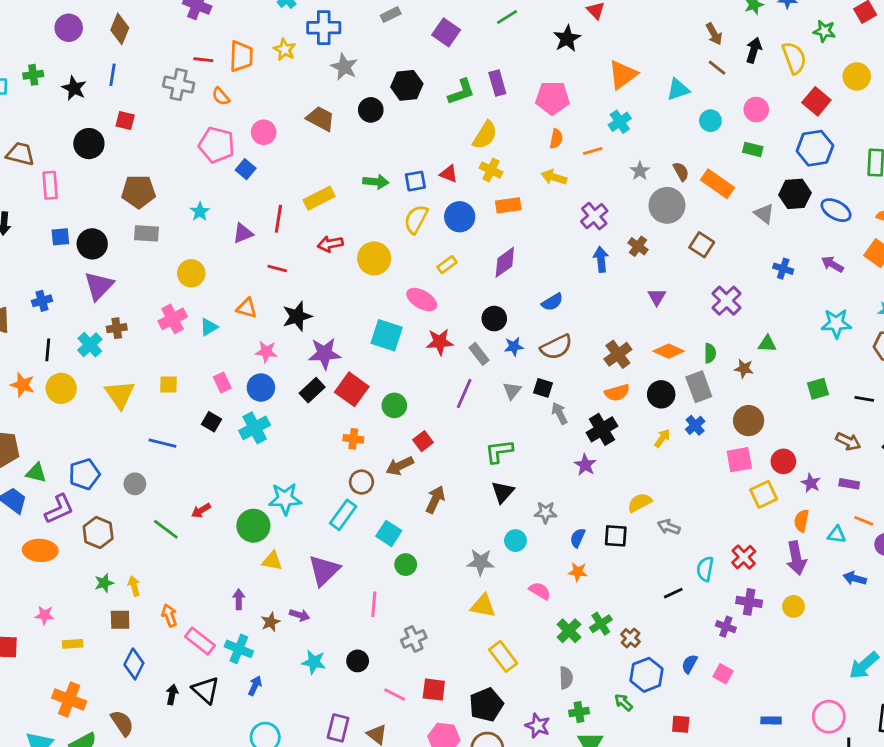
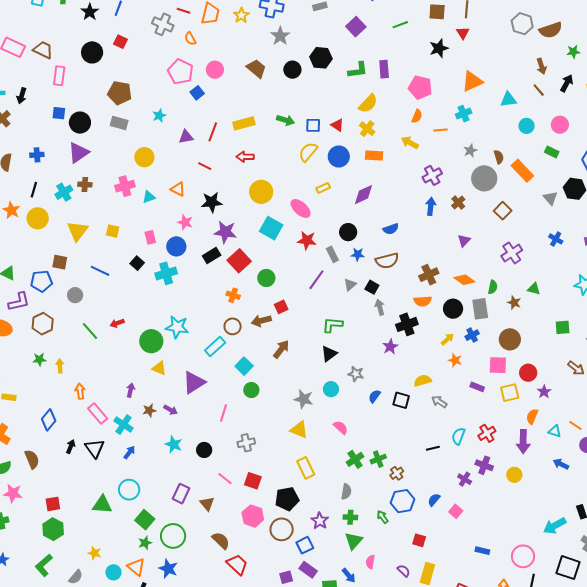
yellow circle: (374, 258) -> (261, 192), moved
purple rectangle: (849, 484) -> (477, 387), moved
orange star: (578, 572) -> (455, 360), moved
brown square: (120, 620) -> (60, 262), moved

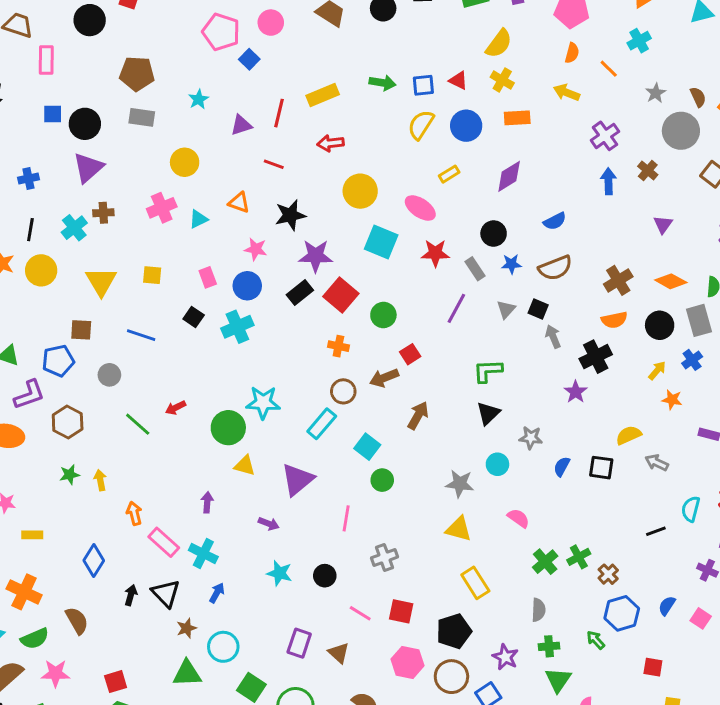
orange line: (440, 130) -> (609, 69), turned 56
brown star: (149, 410) -> (187, 628), moved

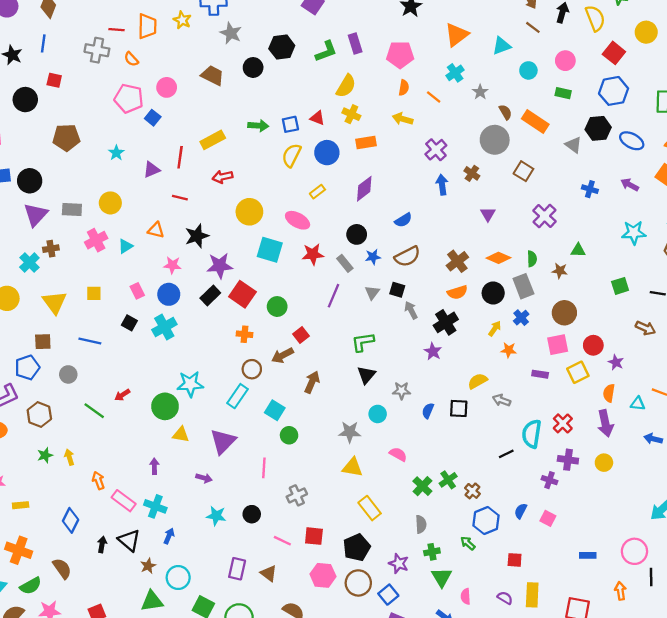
gray star: (656, 93) -> (480, 92), moved
gray rectangle: (142, 117) -> (72, 209), moved
cyan semicircle: (691, 509) -> (532, 434), size x1.4

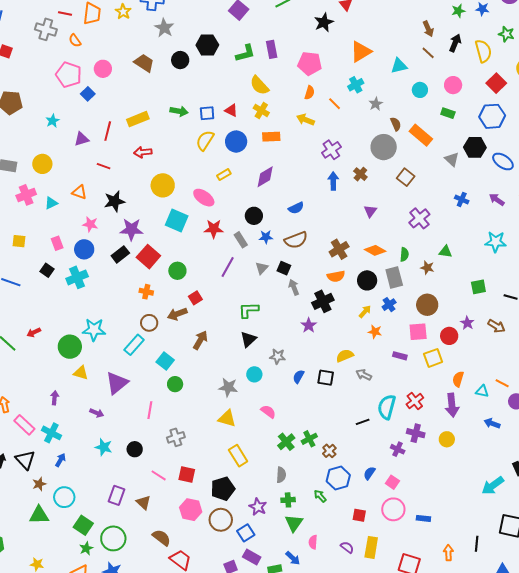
yellow semicircle: (346, 86) -> (259, 85), turned 100
purple star: (616, 362) -> (467, 323), moved
pink circle: (634, 551) -> (393, 509), moved

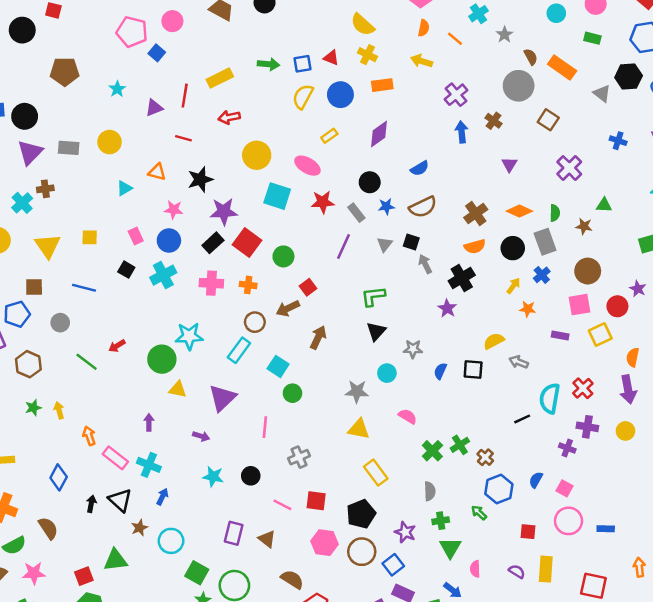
pink cross: (26, 195) -> (211, 283), moved, turned 30
green triangle: (39, 515) -> (115, 560), moved

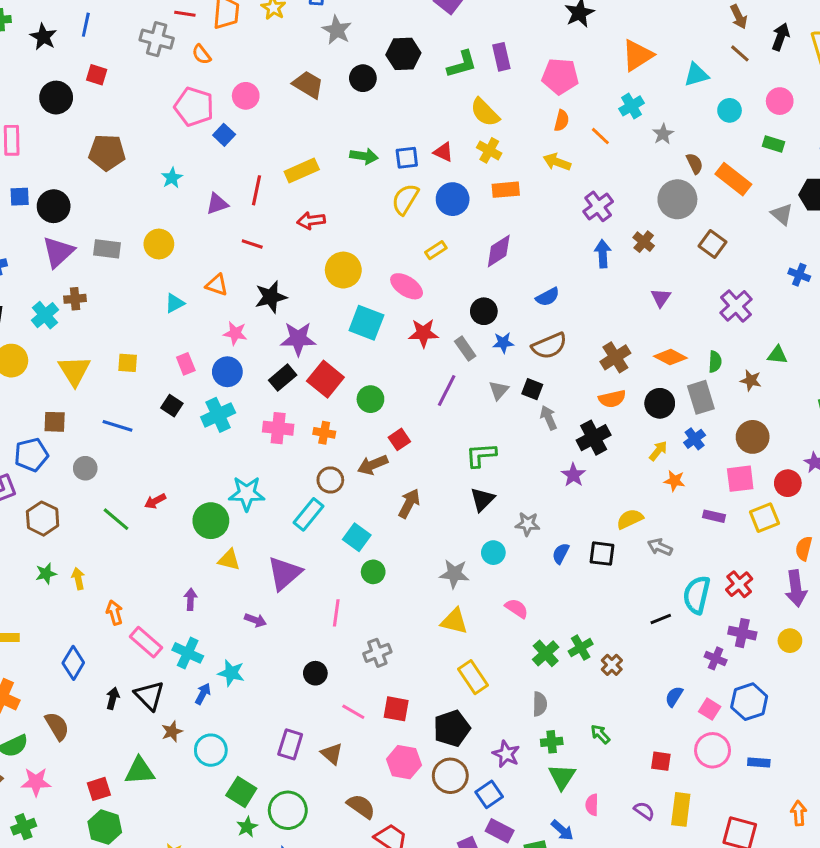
cyan star: (213, 477) -> (231, 673), moved
blue hexagon: (499, 489) -> (749, 702), moved

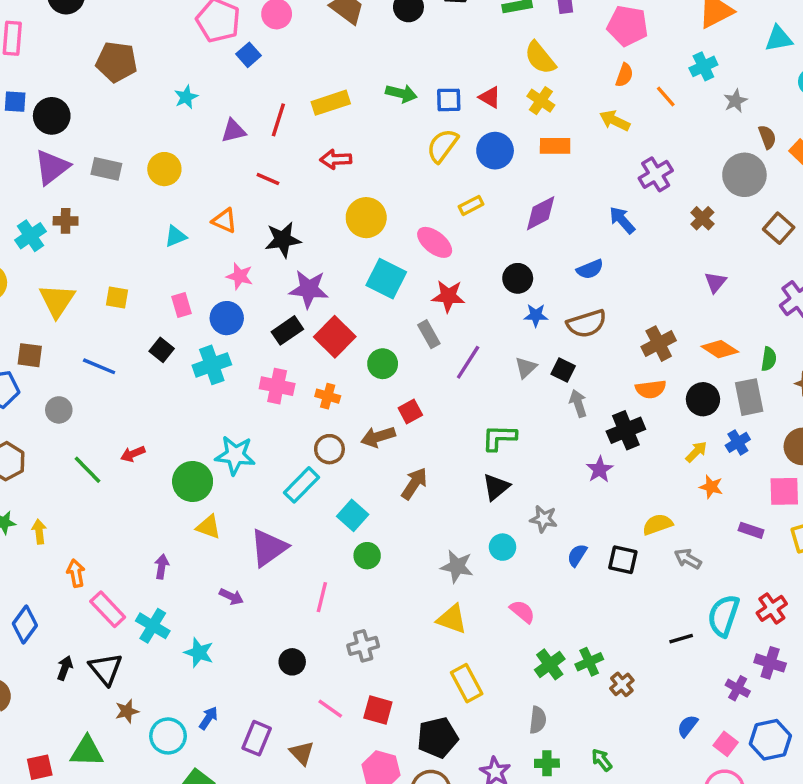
blue arrow: (603, 254) -> (622, 220), moved, turned -44
gray rectangle: (465, 349) -> (429, 334), moved
blue arrow: (203, 694) -> (208, 718), moved

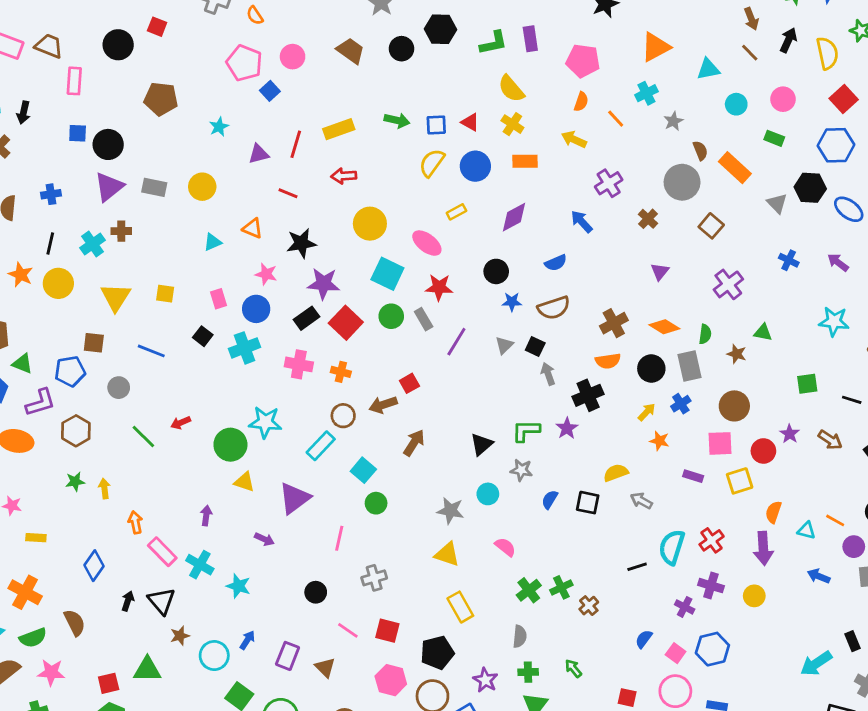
green circle: (383, 364) -> (391, 316), moved
green L-shape: (499, 438) -> (526, 431), moved

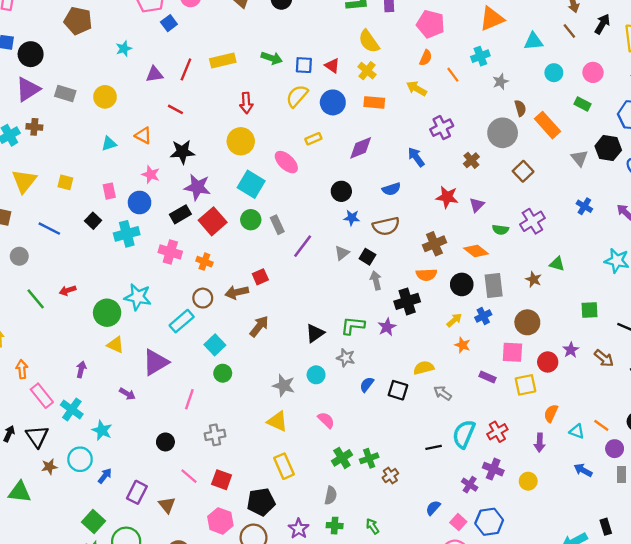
red arrow: (344, 176) -> (246, 103), moved, turned -96
red star: (439, 287) -> (447, 197), moved
green semicircle: (705, 334) -> (500, 230), moved, turned 84
purple arrow: (763, 548) -> (540, 443), size x0.7
cyan circle: (214, 656) -> (80, 459), moved

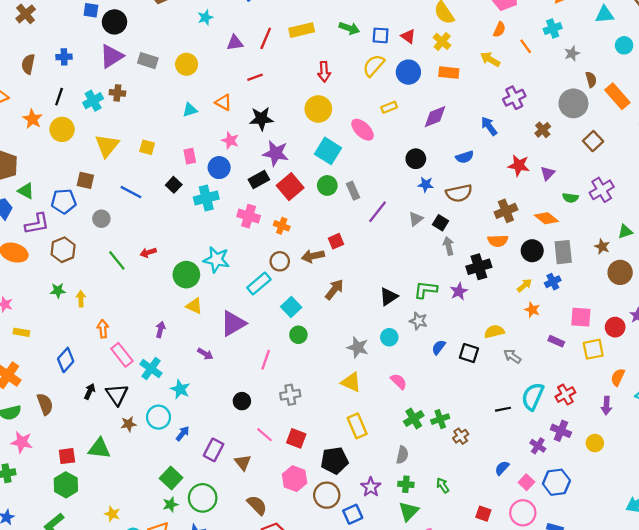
red line: (175, 109) -> (255, 77), turned -49
green triangle: (557, 264) -> (625, 232), turned -35
brown circle: (527, 322) -> (620, 272), moved

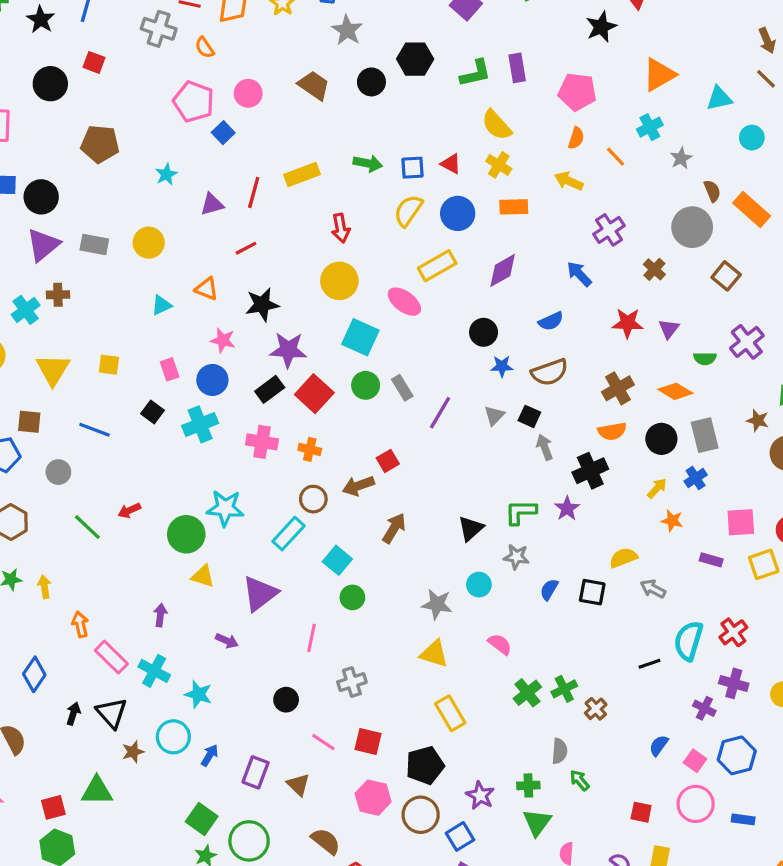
yellow rectangle: (389, 107) -> (437, 266), size x1.6
gray semicircle: (402, 455) -> (560, 751), moved

